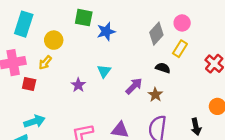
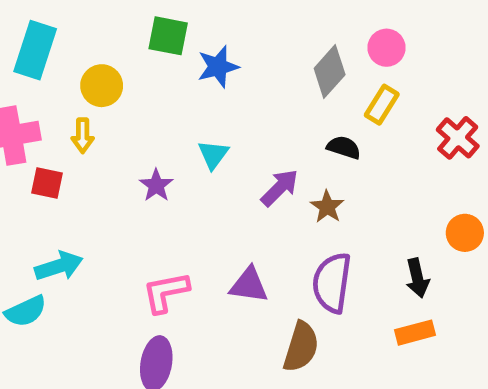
yellow arrow: (45, 63) -> (83, 136), turned -40

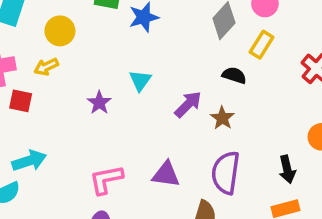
yellow arrow: (83, 136) -> (46, 67), turned 65

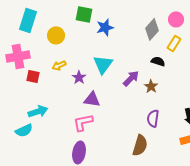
yellow arrow: (46, 67) -> (59, 65), moved
cyan triangle: (140, 80) -> (103, 64), size x1.5
purple semicircle: (226, 173) -> (153, 118), size x0.7
purple triangle: (166, 174) -> (92, 99), moved

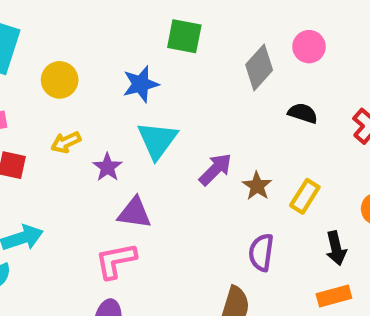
green square: (84, 14) -> (184, 36), moved
blue star: (105, 27) -> (141, 84), moved
yellow rectangle: (174, 43) -> (305, 196), moved
black semicircle: (158, 61) -> (303, 113), moved

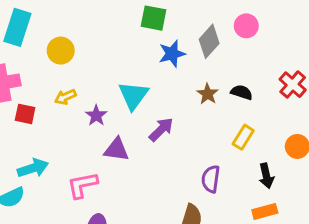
blue star: (141, 84) -> (172, 54), moved
black semicircle: (303, 113) -> (242, 92), moved
purple arrow: (215, 169) -> (161, 129), moved
brown star: (257, 186) -> (208, 94), moved
pink L-shape: (116, 261) -> (82, 185), moved

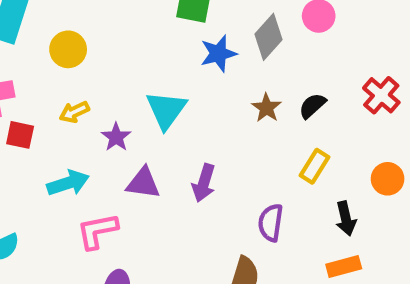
black semicircle: (242, 92) -> (312, 106), turned -60
purple arrow: (161, 129) -> (204, 183), moved, turned 152
cyan arrow: (33, 168) -> (68, 183), moved

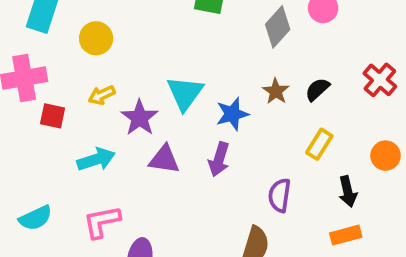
blue star: (218, 54) -> (232, 114), moved
purple star: (116, 137) -> (140, 118), size x1.4
pink L-shape: (97, 231) -> (102, 222), moved

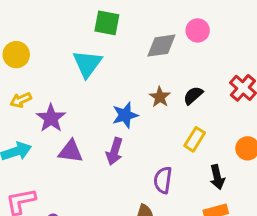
gray diamond: (278, 27) -> (161, 46), turned 40
cyan triangle: (185, 93) -> (87, 64), moved

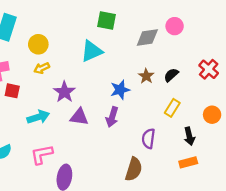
cyan triangle: (87, 64) -> (92, 51), turned 30
yellow arrow: (21, 100) -> (42, 68), moved

